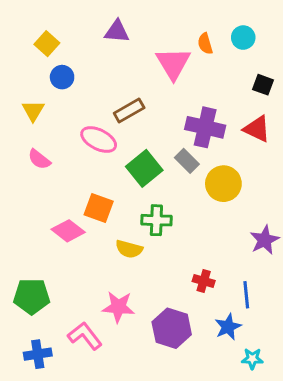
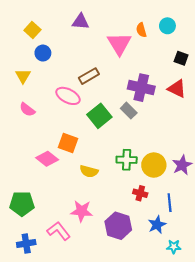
yellow circle: (223, 184) -> (154, 165), moved
green cross: (156, 220) -> (127, 160), moved

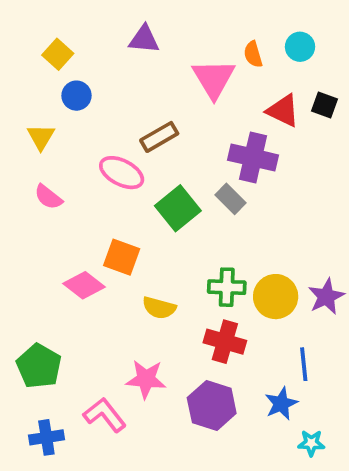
red triangle: (177, 89) -> (283, 111), moved
red cross: (140, 193) -> (225, 342), moved, size x1.5
green pentagon: (22, 204) -> (39, 366), turned 30

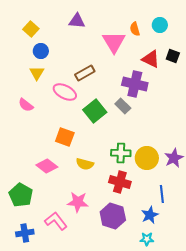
yellow triangle: (41, 137) -> (37, 73), moved
pink diamond: (84, 285) -> (47, 166), moved
cyan star: (311, 443) -> (147, 239), moved

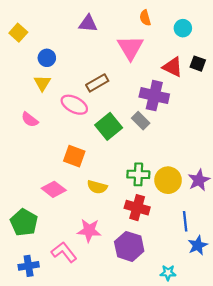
yellow square: (31, 29) -> (18, 33), moved
orange semicircle: (135, 29) -> (145, 18), moved
blue star: (150, 215) -> (198, 245), moved

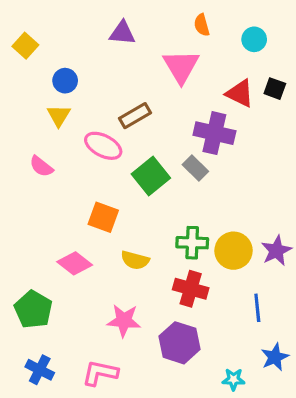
blue star: (198, 245) -> (275, 357), moved
pink L-shape: (64, 252) -> (100, 373), moved, turned -40
blue cross: (29, 266) -> (40, 370), turned 36

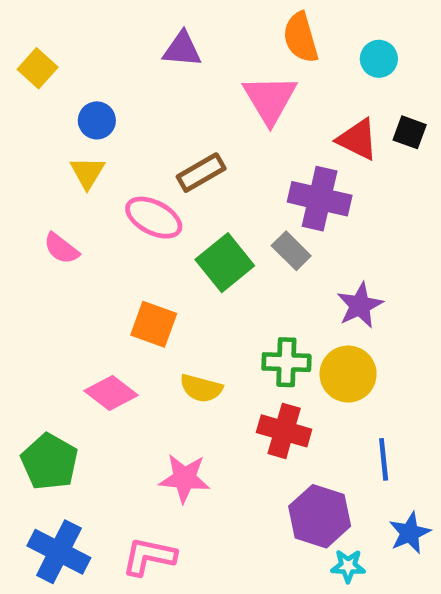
orange semicircle: (202, 25) -> (301, 37), size x1.5
purple star: (276, 251) -> (360, 305), moved
purple hexagon: (179, 343) -> (320, 516), moved
blue cross: (40, 370) -> (59, 552), size x1.4

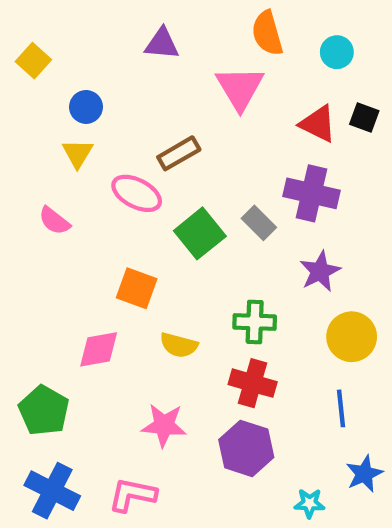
purple cross: (320, 199) -> (312, 193), moved
yellow circle: (348, 374) -> (352, 337), moved
pink diamond: (111, 393) -> (99, 349), turned -48
purple hexagon: (320, 516) -> (246, 448), moved

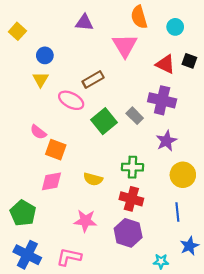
pink semicircle: (54, 221) -> (38, 132), moved
orange square: (137, 288) -> (56, 150), moved

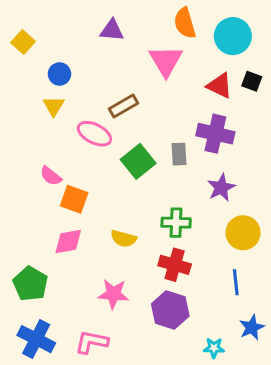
cyan circle: (175, 27) -> (233, 36), size x1.6
gray rectangle: (135, 116) -> (179, 154), turned 42

